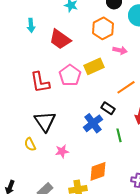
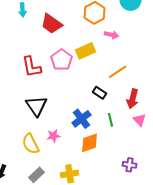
blue cross: (93, 123) -> (82, 119), moved
yellow semicircle: (30, 144) -> (31, 144), moved, size x1.5
orange diamond: (98, 171) -> (90, 143), moved

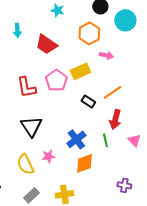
black rectangle: (100, 93) -> (88, 101), moved
red arrow: (133, 99) -> (115, 119), moved

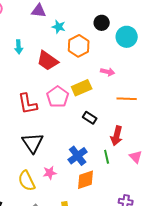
orange hexagon: (89, 33) -> (79, 46), moved
orange line: (112, 92) -> (127, 99), moved, turned 36

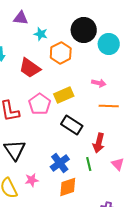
black circle: (102, 23) -> (84, 30), size x1.6
pink arrow: (108, 72) -> (99, 83), moved
black rectangle: (90, 118) -> (72, 125), size x1.5

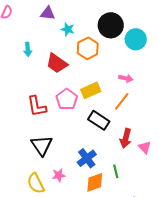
orange line: (109, 106) -> (122, 101), moved, turned -54
green line: (89, 164) -> (116, 171), moved
pink triangle: (118, 164) -> (145, 147), moved

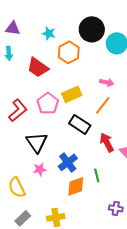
purple triangle: (48, 13) -> (13, 28), moved
red L-shape: (37, 106) -> (18, 110), turned -120
red arrow: (126, 138) -> (107, 142), turned 138
black triangle: (42, 145) -> (37, 142), moved
pink star: (59, 175) -> (40, 169), moved

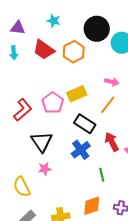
cyan star: (49, 33) -> (54, 21), moved
red trapezoid: (38, 67) -> (44, 50), moved
blue cross: (68, 162) -> (81, 150), moved
orange diamond: (76, 186) -> (92, 206), moved

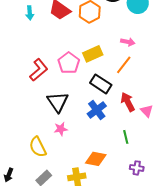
green line: (102, 175) -> (126, 137), moved
orange diamond: (92, 206) -> (96, 159), moved, turned 30

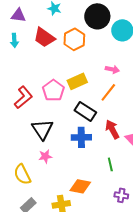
blue cross: (97, 110) -> (81, 137), turned 36

